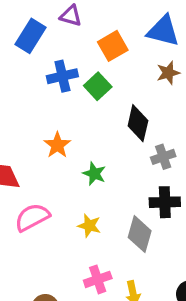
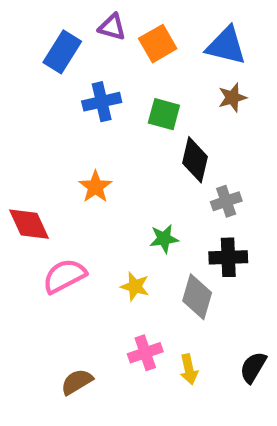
orange square: (113, 46) -> (158, 44), moved
green square: (98, 86) -> (164, 114), moved, turned -32
green star: (94, 174) -> (164, 239), moved, turned -30

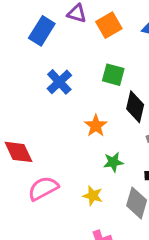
blue cross: (102, 102) -> (59, 82), moved, turned -30
orange star: (95, 187) -> (96, 126), moved

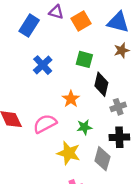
pink semicircle: (43, 188) -> (45, 124), moved
yellow star: (93, 196) -> (69, 153), size x1.5

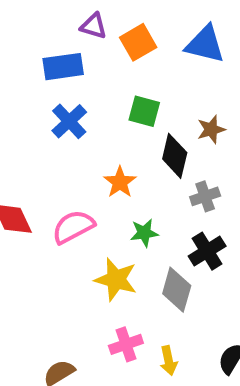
blue rectangle: (29, 26) -> (63, 67), moved, turned 50
brown star: (122, 50) -> (211, 129), moved
black cross: (119, 137) -> (207, 251), turned -30

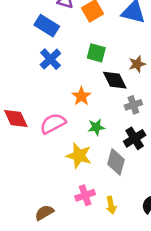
blue rectangle: (63, 67) -> (47, 26), turned 40
black diamond: (175, 156) -> (115, 80), turned -40

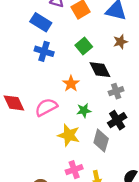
green square: (96, 53) -> (84, 46), turned 35
blue cross: (50, 59) -> (44, 51), turned -30
brown star: (137, 64) -> (120, 42), moved

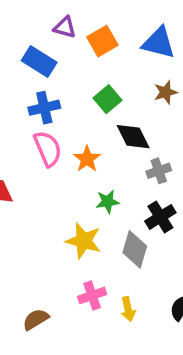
blue cross: (44, 51) -> (44, 108), turned -30
pink semicircle: (46, 107) -> (48, 149), moved, turned 95

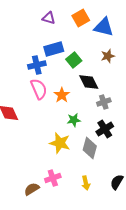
orange square: (102, 41) -> (81, 18), moved
blue rectangle: (39, 62) -> (54, 49), moved, turned -48
pink cross: (92, 295) -> (53, 178), moved

